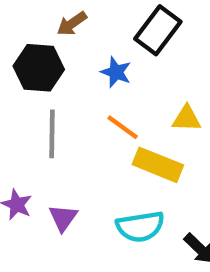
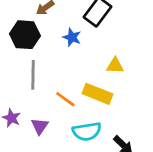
orange line: (123, 127) -> (65, 99), moved

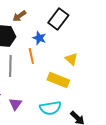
yellow triangle: (115, 66) -> (71, 59), turned 40
orange line: (65, 99) -> (31, 56), moved, turned 42

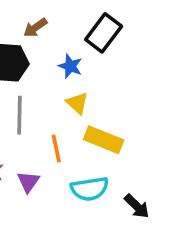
orange line: (31, 56) -> (56, 149), moved
yellow triangle: (71, 59) -> (77, 103), moved

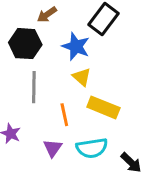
blue star: (70, 66) -> (76, 46), size x1.4
purple triangle: (28, 182) -> (53, 148), moved

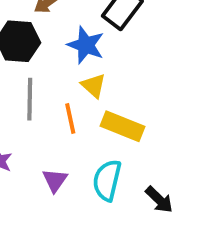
orange line: (64, 115) -> (70, 118), moved
cyan semicircle: (92, 148) -> (107, 180), turned 112

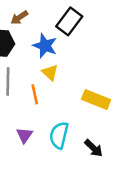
yellow rectangle: (122, 126) -> (96, 99), moved

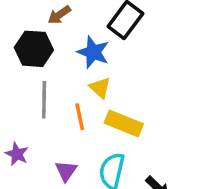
yellow rectangle: (96, 99) -> (124, 123), moved

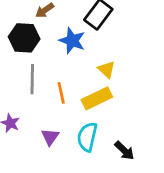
yellow triangle: (100, 88) -> (107, 70), moved
yellow rectangle: (124, 123) -> (97, 98), turned -48

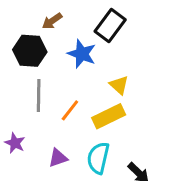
orange line: (61, 93) -> (70, 110), turned 50
purple triangle: (50, 137) -> (58, 158), turned 36

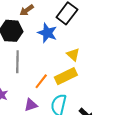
orange line: (70, 110) -> (41, 81), moved

